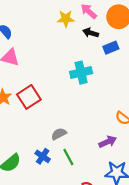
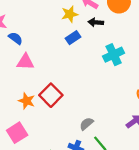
blue rectangle: (111, 48) -> (73, 38), moved
cyan cross: (81, 73) -> (114, 55), moved

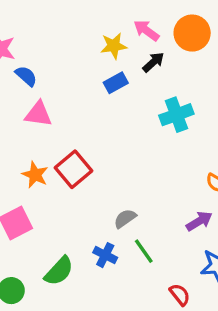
black arrow: (96, 22) -> (153, 62), turned 128

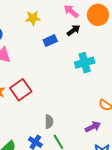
yellow star: (114, 46) -> (33, 18), moved
gray semicircle: (125, 219) -> (49, 122), turned 120

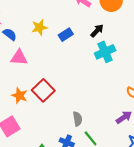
yellow star: (33, 18) -> (39, 27), moved
black arrow: (73, 30) -> (97, 31), moved

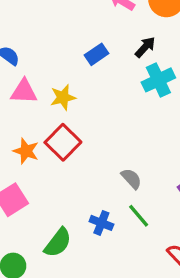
yellow star: (39, 27) -> (63, 97), moved
gray semicircle: (78, 119) -> (131, 179), moved, turned -32

